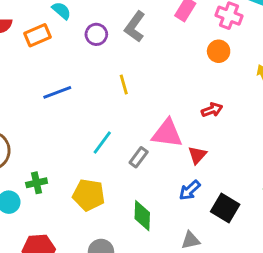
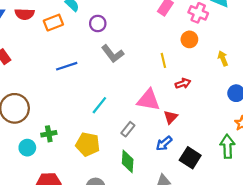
gray L-shape: (135, 27) -> (113, 54), moved, turned -75
yellow line: (124, 84) -> (163, 60), moved
gray rectangle: (139, 157) -> (128, 129), moved

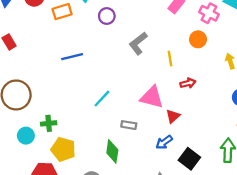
gray L-shape: (113, 54) -> (138, 43), moved, turned 85
gray rectangle: (128, 129) -> (129, 125), turned 56
yellow pentagon: (88, 144) -> (63, 149), moved
green diamond: (128, 161) -> (112, 151), moved

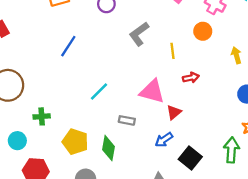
blue line: (72, 57) -> (68, 46), turned -45
cyan circle: (26, 136) -> (17, 141), moved
yellow pentagon: (63, 149) -> (75, 142), moved

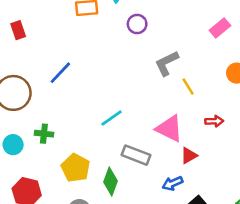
blue line: (68, 46) -> (60, 73), moved
yellow line: (172, 51) -> (188, 86), moved, turned -35
gray rectangle: (127, 120) -> (136, 155), size x1.5
cyan circle: (17, 141) -> (13, 145), moved

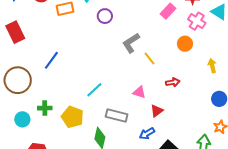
red rectangle: (18, 30) -> (15, 32), size x1.5
pink triangle: (169, 129) -> (139, 92), size x0.6
yellow pentagon: (76, 168) -> (72, 117), moved

